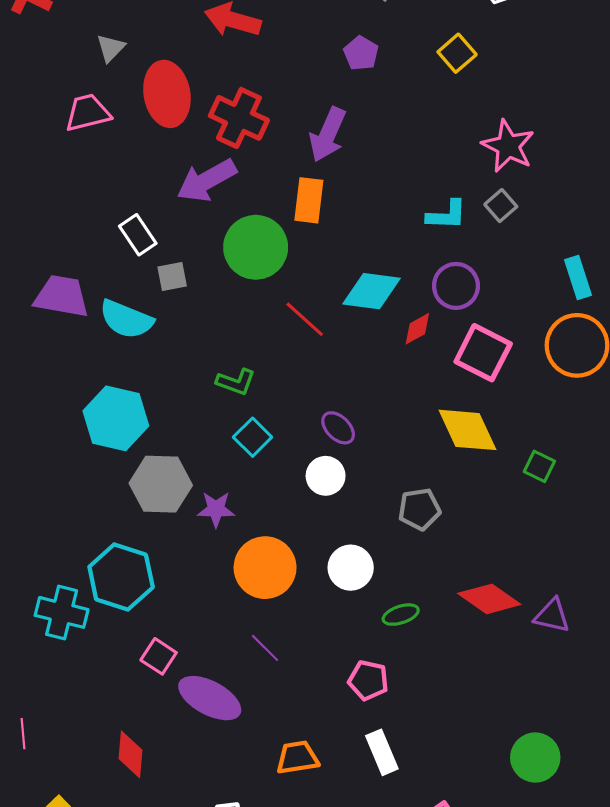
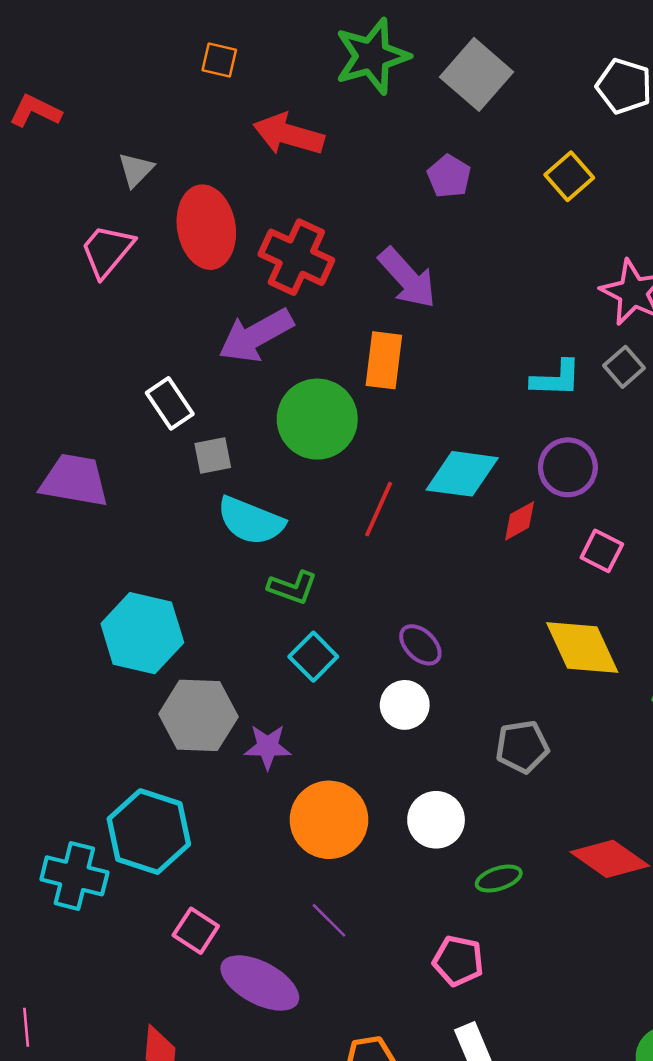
pink trapezoid: (88, 113) -> (107, 251), turned -36
purple arrow: (328, 135) -> (407, 278), turned -66
cyan semicircle: (126, 319) -> (251, 521), moved
red line: (305, 319) -> (379, 509), turned 72
pink square: (483, 353) -> (602, 551), size x0.6

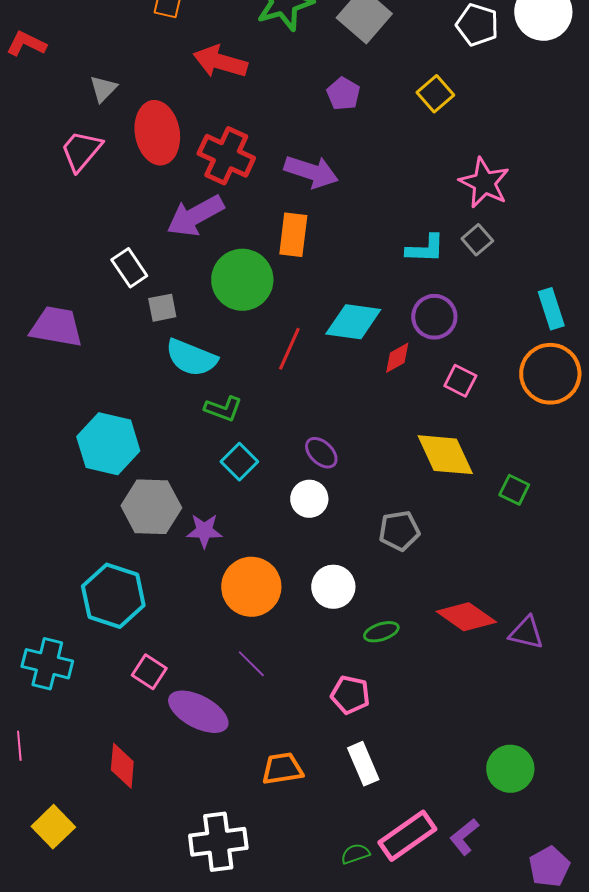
purple arrow: (407, 278) -> (311, 172), turned -30
cyan cross: (74, 876) -> (47, 664), moved

